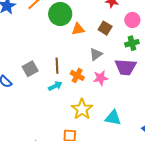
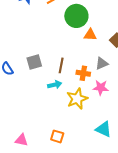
orange cross: (77, 75) -> (83, 73), moved, turned -32
yellow star: (82, 109) -> (77, 99), moved

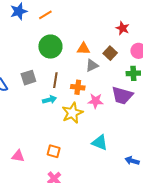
green circle: (76, 16) -> (50, 47), moved
gray triangle: (102, 63) -> (92, 65), moved

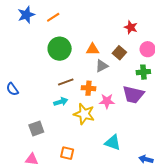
gray square: (28, 78) -> (36, 129), moved
brown line: (55, 80) -> (66, 82), turned 63
yellow star: (72, 113) -> (84, 114), turned -30

